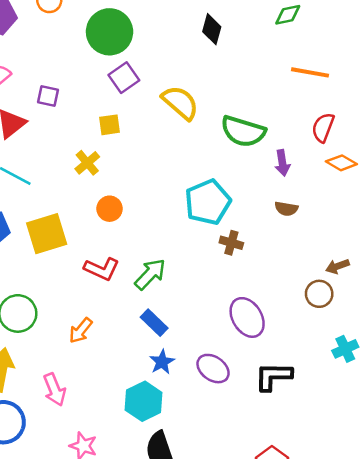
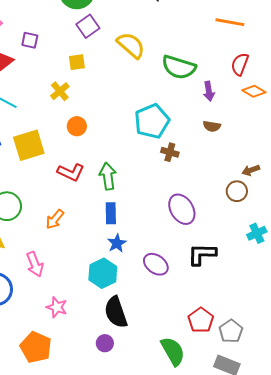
green arrow: (150, 274) -> (108, 176), turned -52
blue rectangle: (154, 323) -> (111, 213), turned 45
purple ellipse: (213, 369) -> (156, 264), moved

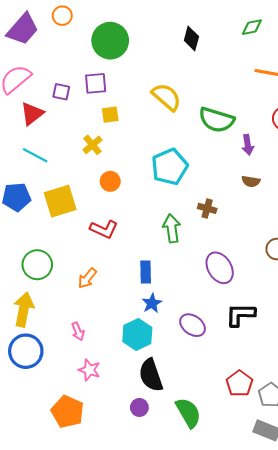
purple square: (88, 26) -> (96, 83), moved, turned 30
cyan pentagon: (152, 121) -> (170, 167), moved
green arrow: (108, 176) -> (172, 228), moved
pink arrow: (35, 264) -> (78, 331), moved, size x0.7
green semicircle: (173, 351) -> (188, 413), moved

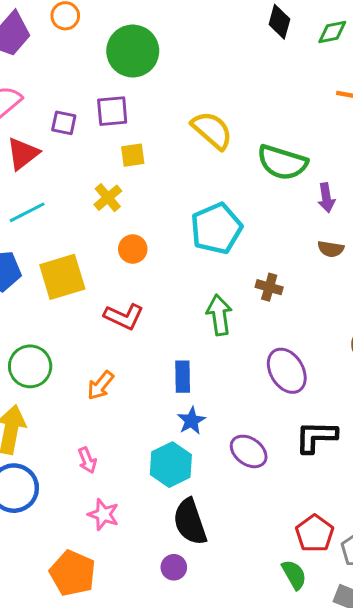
black diamond: (191, 39) -> (279, 22), moved
cyan line: (35, 155) -> (27, 212), turned -55
green semicircle: (188, 413) -> (294, 575), moved, size x0.7

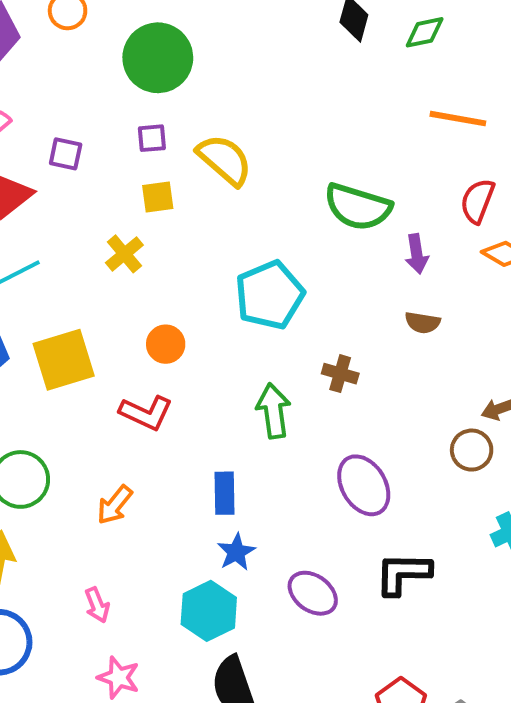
purple square: (112, 111) -> (152, 138), moved, size x0.7
yellow semicircle: (212, 130) -> (224, 160), moved
orange circle: (133, 249) -> (166, 344), moved

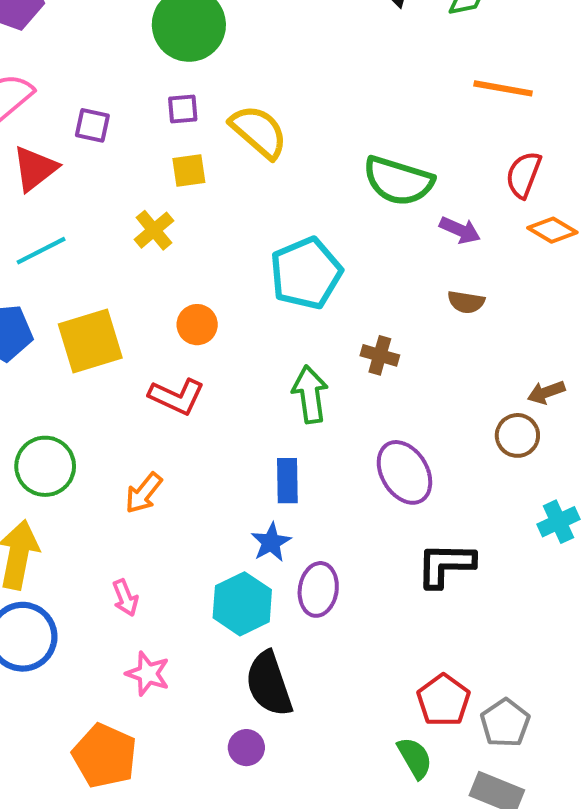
purple arrow: (417, 254) -> (460, 230), turned -57
blue rectangle: (224, 493) -> (287, 481), moved
purple ellipse: (313, 593) -> (318, 589), moved, turned 63

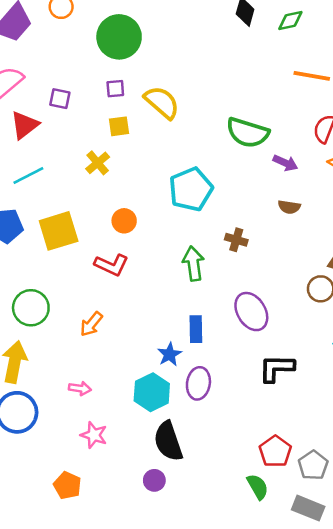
blue rectangle: (287, 481) -> (196, 329), moved
pink arrow: (125, 598) -> (80, 388), turned -60
orange pentagon: (105, 756) -> (67, 485), size x0.7

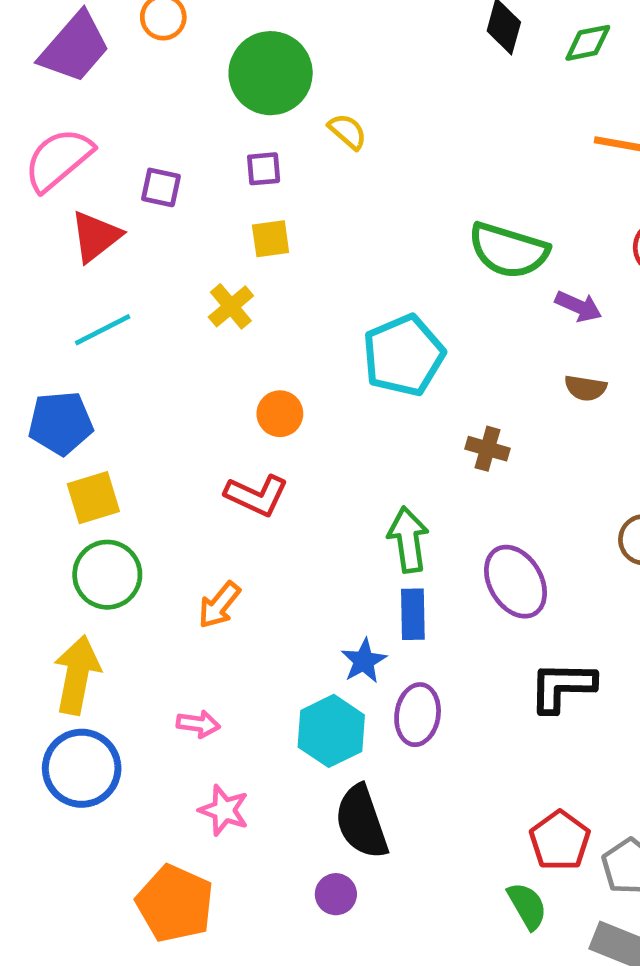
yellow semicircle: (162, 102) -> (348, 131), moved, size x0.6
yellow square: (59, 231) -> (93, 498), moved, size x0.7
green arrow: (193, 264) -> (408, 540), moved
orange pentagon: (67, 485) -> (175, 904), size x1.5

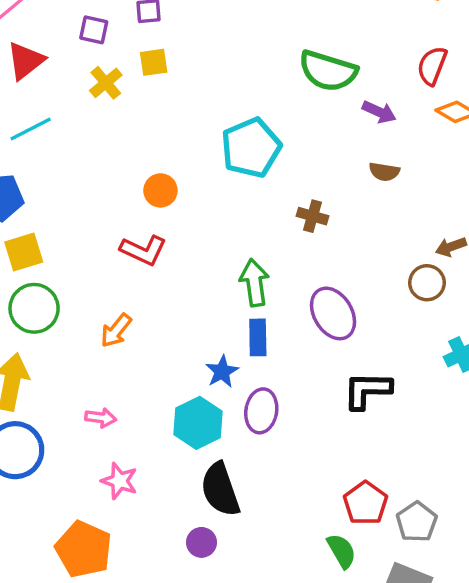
purple square: (161, 187) -> (94, 30), moved
yellow cross: (231, 306) -> (106, 83), moved

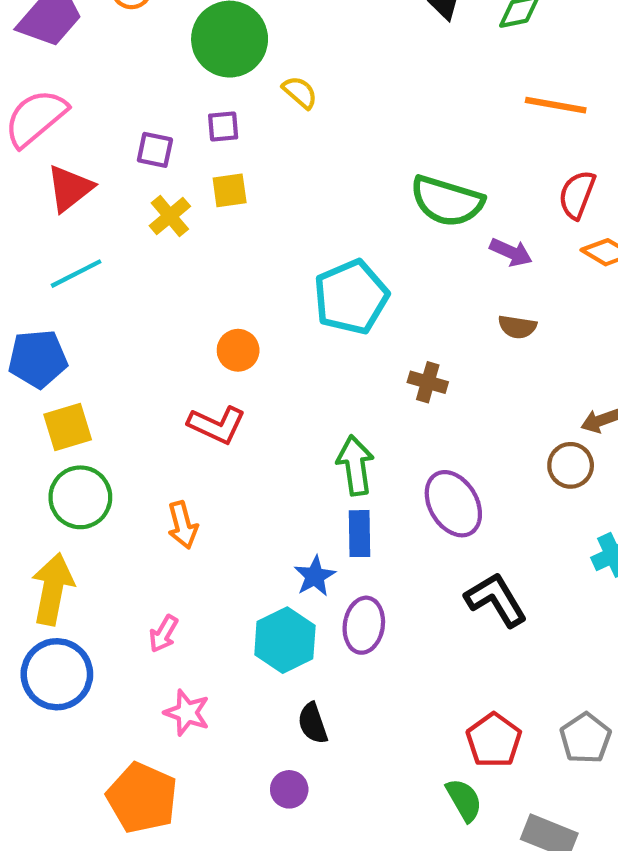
orange arrow: (116, 331) -> (183, 525), turned -54
black L-shape: (367, 390) -> (496, 600), turned 58
pink arrow: (101, 418) -> (163, 634), turned 112
black semicircle: (220, 489) -> (313, 723), size x0.6
gray pentagon: (417, 522) -> (585, 738), moved

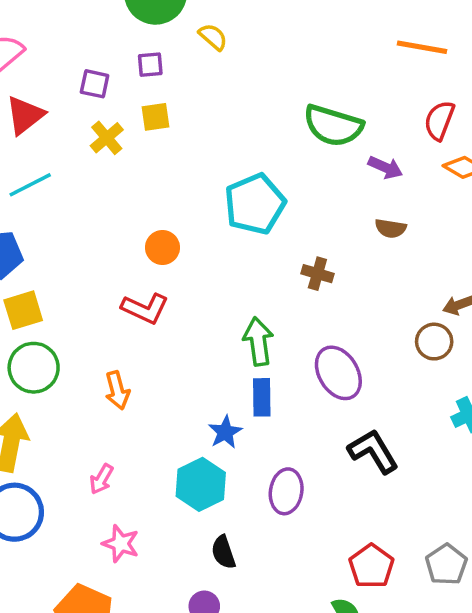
purple ellipse: (364, 625) -> (286, 491), moved

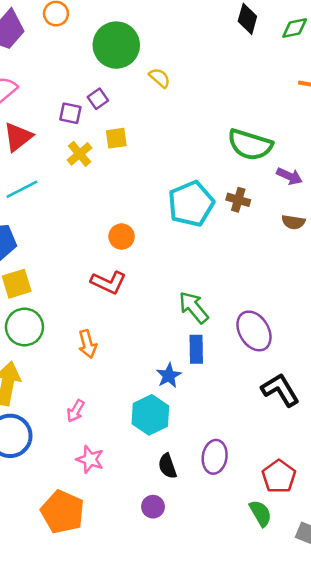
purple square: (150, 65) -> (98, 99), moved, turned -30
brown cross: (317, 274) -> (238, 200), moved
green arrow: (258, 342) -> (194, 307), turned -32
purple ellipse: (286, 491) -> (215, 457), moved

